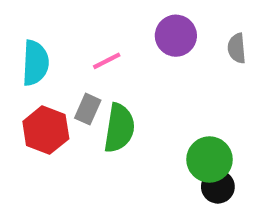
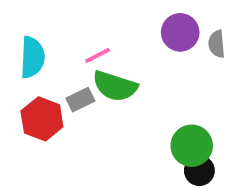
purple circle: (176, 36) -> (180, 32), moved
gray rectangle: (88, 109) -> (80, 100), turned 40
green semicircle: (119, 128) -> (115, 86), moved, turned 99

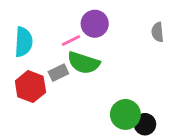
purple circle: (180, 32) -> (95, 24), moved
green circle: (192, 146) -> (125, 114), moved

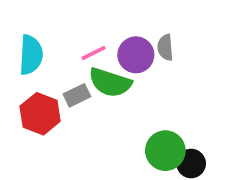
purple circle: (95, 24) -> (136, 55), moved
gray semicircle: (158, 32) -> (165, 47), moved

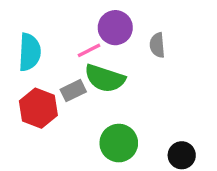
purple circle: (136, 55) -> (115, 28), moved
green circle: (165, 151) -> (119, 143), moved

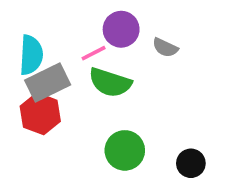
gray semicircle: (157, 45) -> (165, 48), turned -60
gray rectangle: (73, 91) -> (48, 82), moved, size x1.6

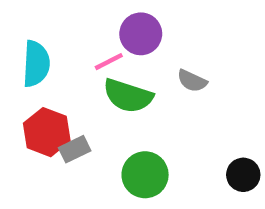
gray semicircle: (165, 48) -> (192, 81), moved
gray rectangle: (48, 82) -> (75, 149), moved, size x0.6
black circle: (191, 163) -> (243, 175), moved

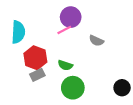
pink line: (109, 62) -> (64, 30), moved
green semicircle: (128, 96) -> (65, 65), moved, size x0.6
red hexagon: (47, 132) -> (35, 58), moved

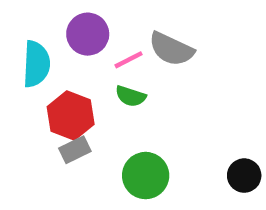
purple circle: (71, 17) -> (88, 34), moved
gray semicircle: (96, 41) -> (171, 49), moved, size x1.5
green semicircle: (65, 65) -> (131, 96), moved

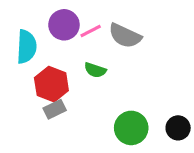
pink line: (128, 60) -> (91, 31), moved
green circle: (146, 176) -> (131, 128), moved

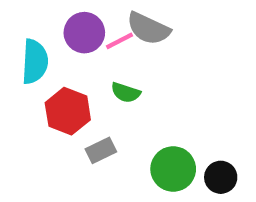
gray semicircle: (125, 36) -> (148, 28), moved
gray rectangle: (55, 109) -> (101, 150), moved
black circle: (178, 128) -> (221, 177), moved

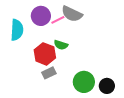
red hexagon: (68, 111) -> (45, 54), moved

